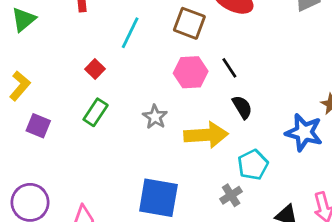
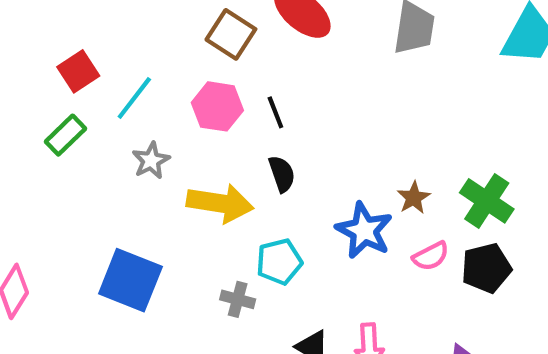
cyan line: (130, 33) -> (134, 98), moved
red square: (95, 69) -> (78, 71), size x1.4
gray cross: (231, 195) -> (238, 299), turned 35

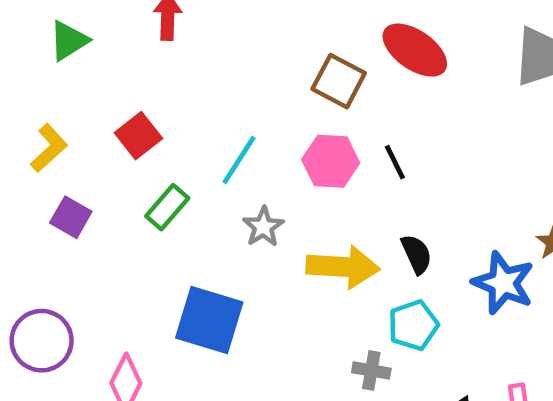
red square: (78, 71) -> (138, 136), moved
black semicircle: (282, 174) -> (417, 254), moved
blue square: (130, 280) -> (209, 320), moved

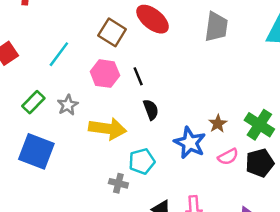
cyan line: (239, 160) -> (59, 54), moved
green rectangle: (167, 207) -> (33, 102), moved
black semicircle: (417, 254) -> (151, 110), moved

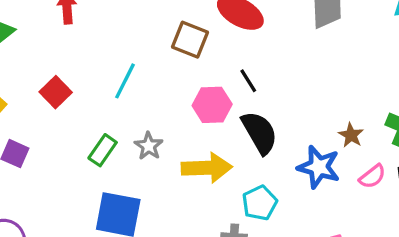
pink hexagon: (105, 74) -> (212, 105), moved
black line: (138, 76) -> (248, 81), moved
black semicircle: (151, 110) -> (259, 132), size x1.6

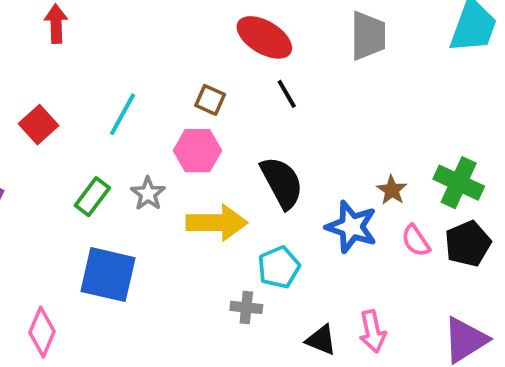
brown square: (190, 40) -> (210, 100), moved, size x0.7
black line: (248, 81) -> (287, 94), moved
pink hexagon: (212, 105) -> (197, 151), moved
pink semicircle: (372, 176) -> (416, 241), turned 92

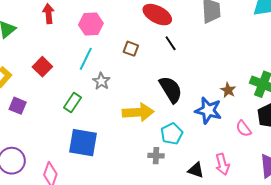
pink hexagon: (197, 151) -> (91, 24), moved
gray star: (148, 194) -> (101, 81), moved
pink semicircle: (416, 241) -> (244, 129), moved

